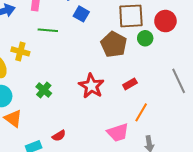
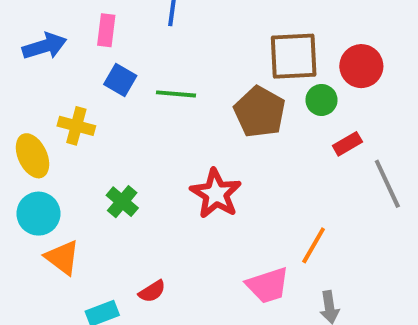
blue square: (81, 14) -> (120, 80), moved
green line: (48, 30) -> (176, 94), moved
red rectangle: (130, 84) -> (347, 144), moved

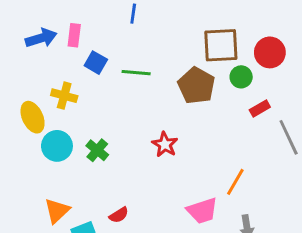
pink rectangle: (106, 30) -> (74, 35), moved
red star: (216, 194) -> (165, 145), size x0.7
cyan circle: (38, 214) -> (57, 146), moved
orange triangle: (62, 257) -> (57, 211), moved, turned 40

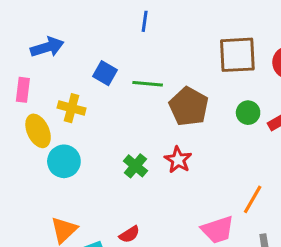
pink rectangle: (74, 35) -> (23, 90), moved
green circle: (241, 77) -> (248, 113), moved
brown pentagon: (196, 86) -> (189, 107), moved
green cross: (97, 150) -> (135, 166), moved

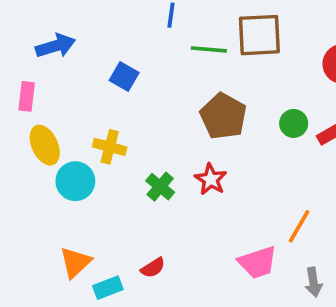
brown square: (237, 55) -> (259, 35), moved
green line: (148, 84) -> (209, 49), moved
yellow cross: (72, 108) -> (110, 147), moved

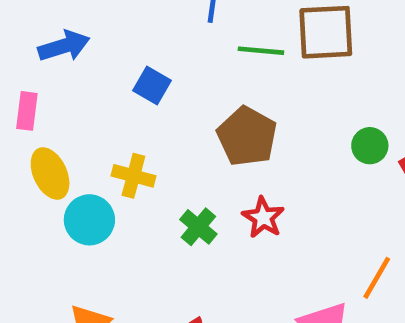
brown pentagon: (223, 116) -> (247, 136), moved

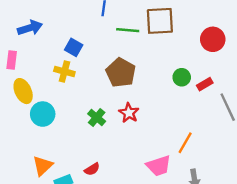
yellow cross: (133, 176) -> (64, 71), moved

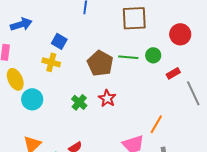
green line: (128, 30) -> (128, 57), moved
green circle: (182, 77) -> (153, 55), moved

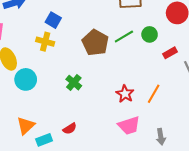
green line: (128, 57) -> (124, 36), turned -36
red star: (107, 98) -> (125, 94), moved
orange line: (156, 124) -> (154, 94), moved

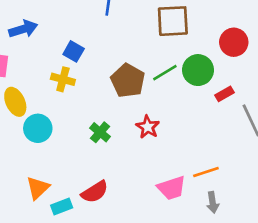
green circle: (150, 34) -> (198, 70), size x1.5
red star: (125, 94) -> (148, 127), moved
orange line: (154, 94) -> (206, 172), moved, turned 42
red semicircle: (70, 129) -> (95, 192), size x1.5

